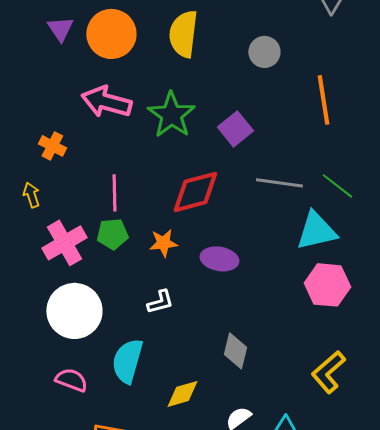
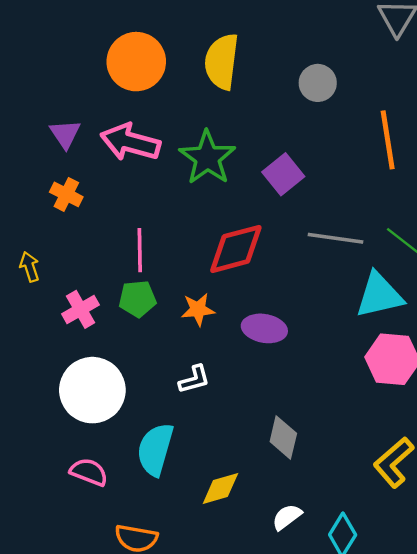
purple triangle: (60, 29) -> (65, 134), moved
yellow arrow: (31, 195) -> (30, 267), moved
pink cross: (64, 243) -> (81, 309), size x0.7

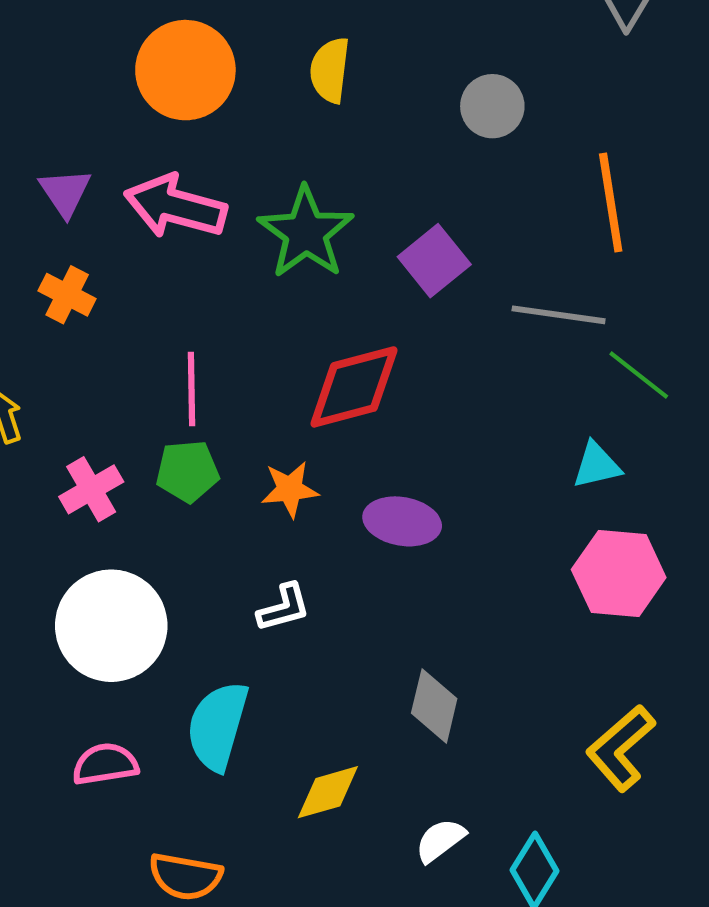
yellow semicircle: (222, 62) -> (330, 70), size x0.7
gray line: (335, 238) -> (559, 315), moved
cyan triangle: (379, 295) -> (597, 465), size x0.6
pink semicircle: (89, 472) -> (105, 764), turned -30

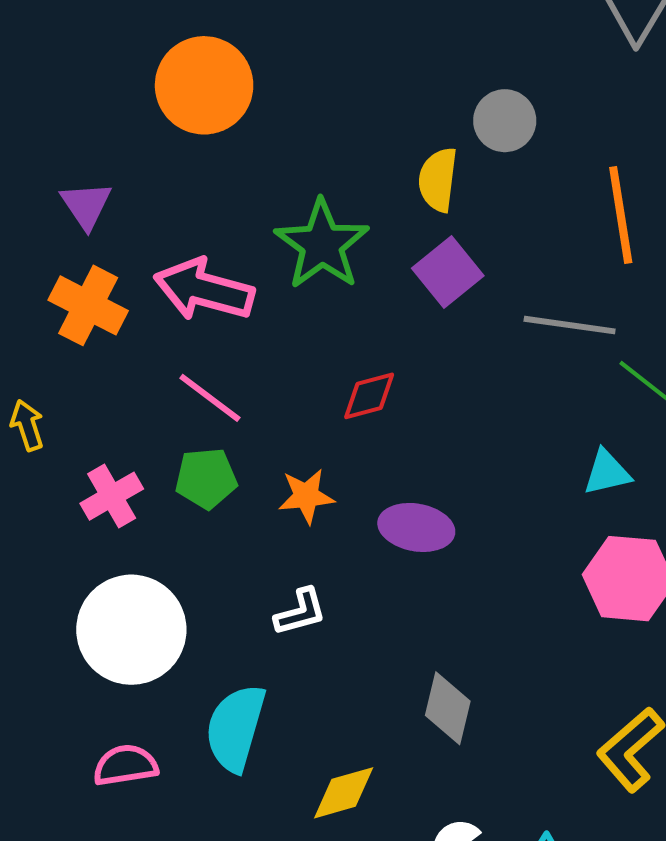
yellow semicircle: (330, 70) -> (438, 180), moved
pink arrow: (175, 206) -> (204, 290), moved
orange cross: (67, 295) -> (88, 305), size x1.4
red diamond: (354, 387) -> (369, 396), size x0.6
pink line: (191, 389) -> (210, 398), turned -52

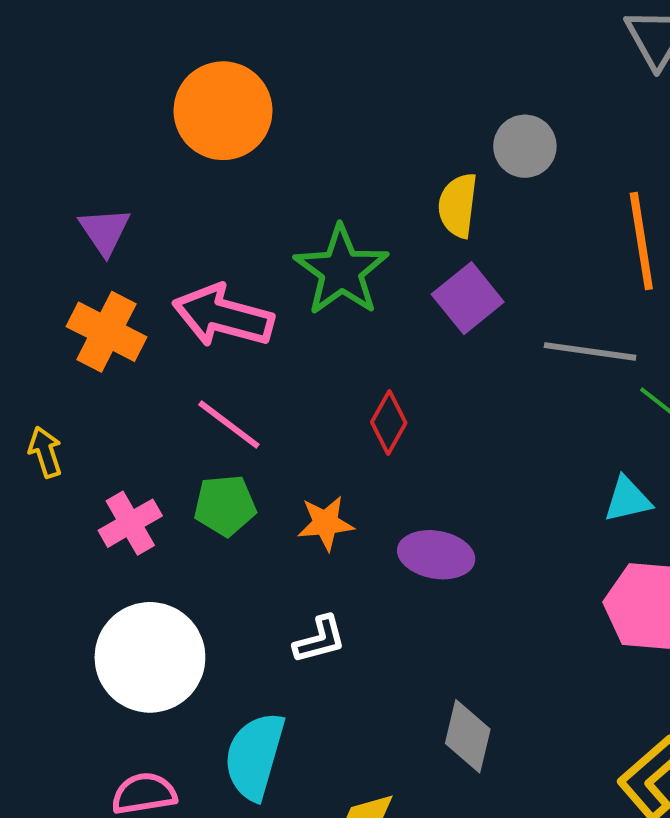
red diamond: (369, 396) -> (389, 422), turned -46

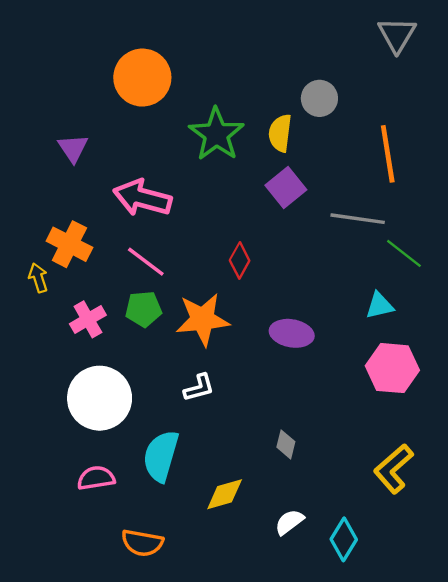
green star: (341, 271) -> (216, 134), moved
orange cross: (107, 332) -> (69, 244), moved
orange star: (326, 523) -> (203, 319), size x1.6
purple ellipse: (436, 555) -> (292, 333), moved
gray diamond: (468, 736) -> (286, 444), size x0.7

